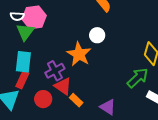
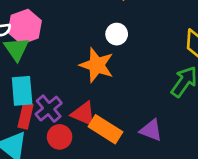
purple cross: (55, 71) -> (49, 109), moved
orange rectangle: (76, 100) -> (105, 129), size x1.6

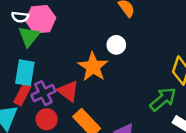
red triangle: (83, 114) -> (68, 91), moved

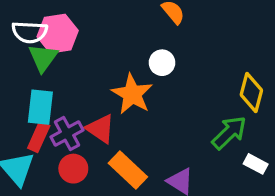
white semicircle: (20, 17) -> (30, 32), size x1.5

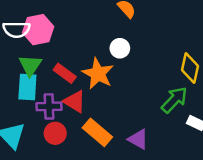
green triangle: (43, 58) -> (30, 65), moved
purple cross: (67, 133) -> (49, 106), turned 30
red rectangle: (39, 137) -> (65, 73), moved, turned -75

